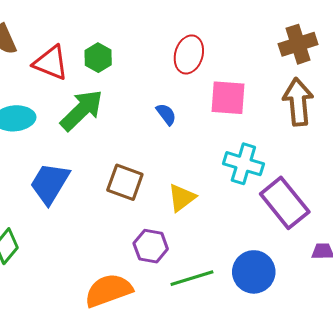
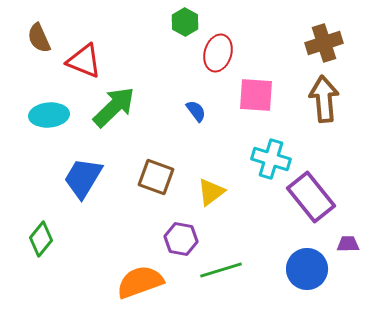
green hexagon: (98, 58) -> (185, 22), moved
blue circle: (254, 272) -> (307, 269), moved

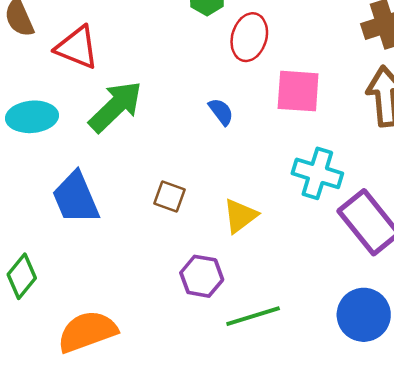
brown square: (156, 177) -> (170, 197), size x0.7
blue trapezoid: (83, 178) -> (76, 198), turned -54
orange semicircle: (140, 282) -> (87, 332), moved

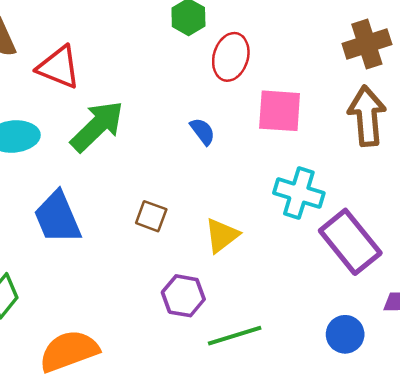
blue circle: (364, 315) -> (345, 334), size x0.7

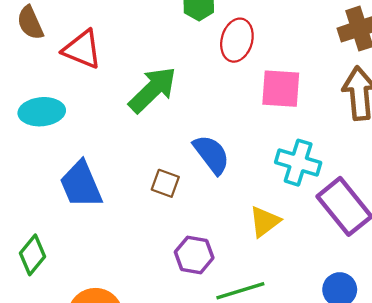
green arrow: (97, 126) -> (153, 90), moved
blue semicircle: (203, 131) -> (211, 154), moved, size x1.6
yellow triangle: (222, 235) -> (265, 221), moved

